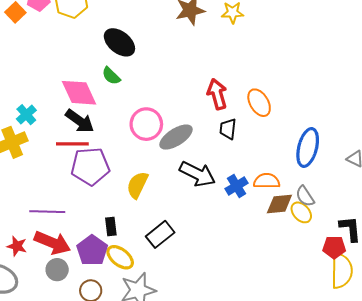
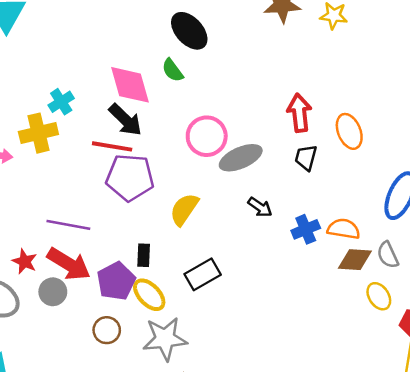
black arrow: (197, 174) -> (260, 207), size x0.6
yellow ellipse: (301, 212) -> (379, 296), moved
gray circle: (57, 270) -> (53, 292), moved

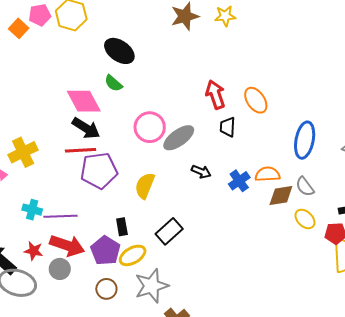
cyan cross: (61, 102) -> (32, 210), moved, turned -30
yellow ellipse: (149, 295) -> (133, 255), turned -64

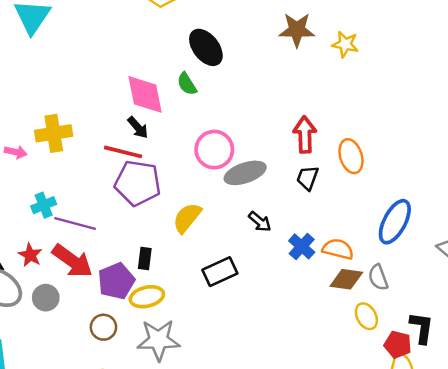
black arrow: (86, 128) -> (138, 127), size x0.7
blue cross: (239, 181) -> (302, 246), turned -30
cyan cross: (32, 210) -> (44, 205), turned 36
black rectangle: (169, 231) -> (220, 272), moved
gray circle: (60, 269) -> (46, 298), moved

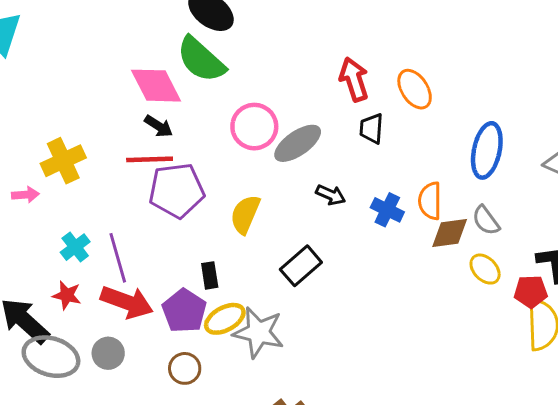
green semicircle: (187, 84) -> (201, 60), size x1.8
purple line: (75, 223) -> (118, 258), turned 75
orange semicircle: (338, 249) -> (430, 201), turned -88
red star: (30, 255) -> (67, 295), moved
gray star: (158, 340) -> (259, 332), moved, turned 30

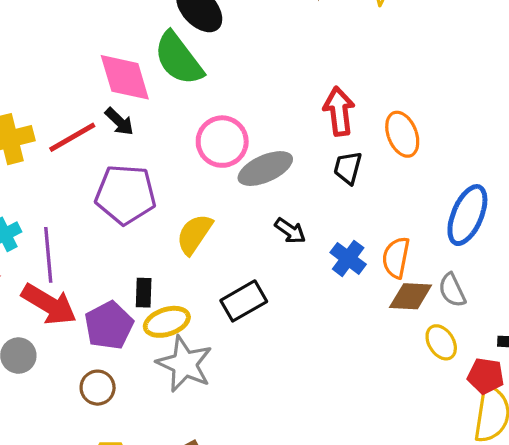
red line: (150, 159) -> (72, 137), moved, turned -39
yellow ellipse: (225, 319) -> (167, 322), moved

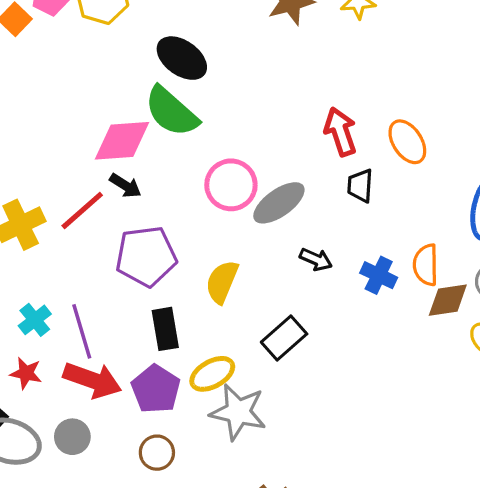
pink diamond: (125, 77) -> (122, 141), turned -66
black rectangle: (144, 293) -> (165, 329), moved, size x1.4

